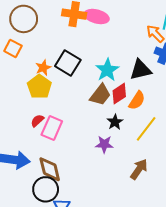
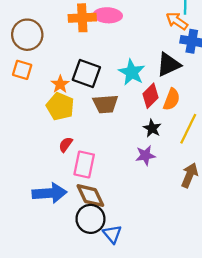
brown trapezoid: (100, 95) -> (105, 104), moved, turned 60
pink rectangle: (52, 128) -> (84, 164), moved

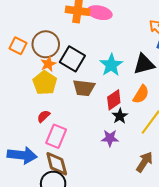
brown circle: (27, 35) -> (46, 44), moved
red diamond: (150, 96) -> (114, 100), moved

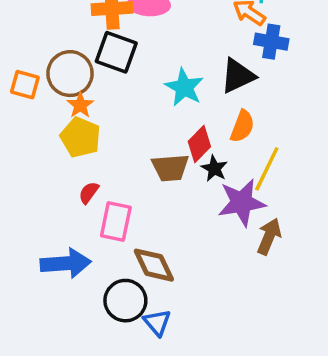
black square: (72, 59) -> (116, 52), moved
brown trapezoid: (84, 88) -> (170, 168), moved
purple star: (110, 138) -> (242, 202), moved, size x1.6
brown diamond: (57, 164) -> (154, 265), moved

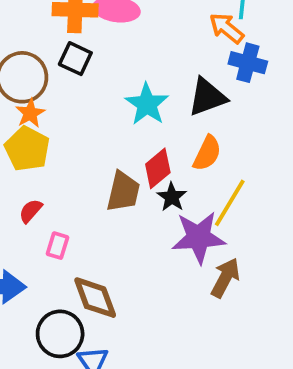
black square: (116, 52) -> (75, 59), size x0.7
brown trapezoid: (170, 168) -> (123, 192), turned -78
pink rectangle: (116, 222) -> (58, 246), size x0.6

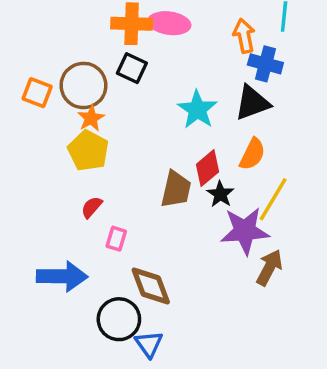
orange arrow: (227, 28) -> (244, 36), moved, turned 40
blue cross: (248, 63) -> (265, 64), moved

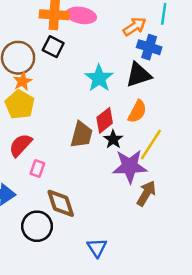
orange arrow: (244, 36) -> (135, 27), turned 65
red semicircle: (92, 207) -> (21, 145), size x1.5
blue triangle: (149, 344) -> (97, 248), moved

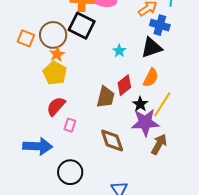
black square: (53, 47) -> (82, 26), size x1.5
cyan star: (99, 78) -> (119, 51), size x0.6
black star: (113, 139) -> (140, 104), moved
brown diamond: (61, 203) -> (112, 141), moved

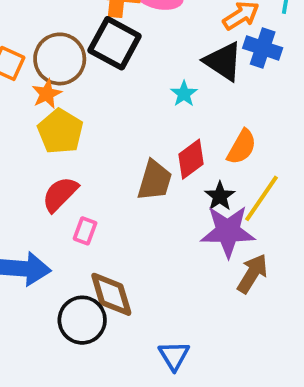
black triangle: (152, 48) -> (223, 61), moved, turned 50
orange star: (57, 54) -> (47, 94), moved
brown diamond: (112, 141) -> (111, 294), moved

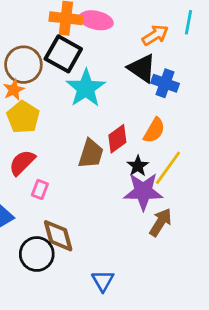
blue cross: (263, 48) -> (165, 83), moved
cyan star: (184, 94) -> (86, 88), moved, size x2.0

